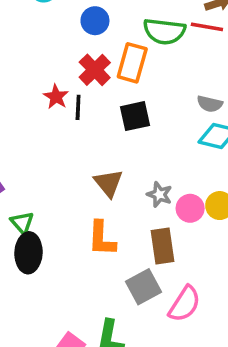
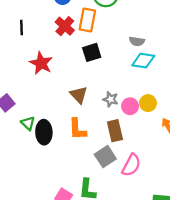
red star: (56, 97) -> (41, 63), moved, size x1.5
black line: (78, 107) -> (21, 27), moved
black ellipse: (28, 253) -> (44, 132), moved

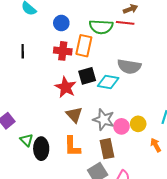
red cross: (65, 26) -> (63, 51), turned -36
gray semicircle: (137, 41) -> (129, 66), size x1.6
cyan diamond: (143, 61) -> (108, 82), moved
red star: (41, 63) -> (66, 87), moved
gray star: (111, 99) -> (104, 120), size x1.5

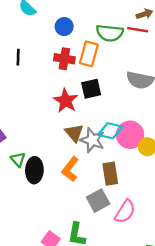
cyan diamond: (108, 82) -> (110, 131), moved
gray star: (104, 120) -> (92, 140), moved
pink circle: (121, 126) -> (130, 135), moved, size x1.5
orange L-shape: (72, 146) -> (70, 169), turned 35

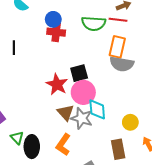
orange rectangle: (89, 54) -> (117, 47), moved
red cross: (64, 59) -> (56, 32), moved
cyan diamond: (110, 131) -> (97, 109), turned 75
pink circle: (130, 135) -> (83, 92), moved
brown rectangle: (110, 174) -> (118, 149), moved

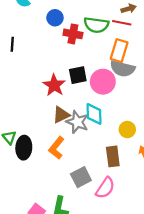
red cross: (56, 32) -> (73, 34), moved
pink circle: (83, 92) -> (103, 82), moved
brown triangle: (66, 112) -> (61, 115), turned 42

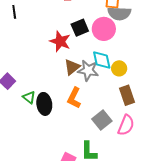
yellow circle: (127, 130) -> (119, 68), moved

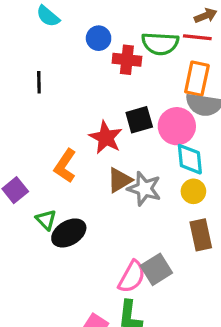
cyan diamond: (102, 60) -> (190, 159), moved
orange L-shape: (74, 98) -> (65, 166), moved
black ellipse: (44, 104) -> (69, 233), turned 60
pink semicircle: (126, 125) -> (132, 277), moved

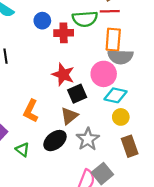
black square: (139, 120) -> (77, 94), moved
red star: (106, 138) -> (63, 75), moved
cyan diamond: (190, 159) -> (115, 95), turned -65
gray star: (144, 189) -> (88, 139), moved, turned 30
black ellipse: (69, 233) -> (55, 141), moved

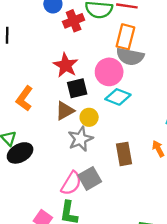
red cross: (64, 33) -> (74, 21), turned -30
yellow circle: (121, 117) -> (89, 117), moved
black ellipse: (55, 141) -> (20, 153), moved

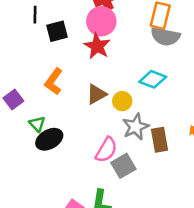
pink circle: (109, 72) -> (101, 21), moved
black square: (77, 88) -> (57, 31), moved
gray star: (80, 139) -> (136, 127), moved
pink semicircle: (71, 183) -> (106, 150), moved

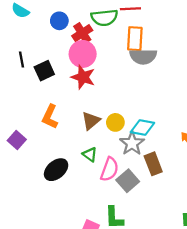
cyan diamond: (153, 79) -> (142, 127), moved
green triangle: (37, 124) -> (90, 154), moved
brown rectangle: (159, 140) -> (153, 164), moved

